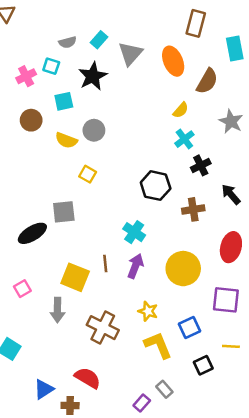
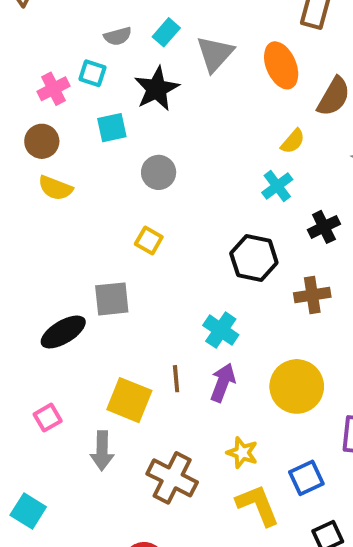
brown circle: (31, 120) -> (42, 141), moved
cyan cross: (184, 139) -> (277, 186), moved
yellow semicircle: (66, 140) -> (55, 188), moved

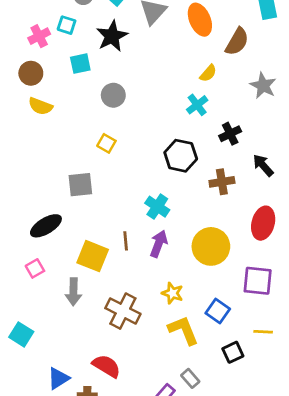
black ellipse: (63, 332) -> (46, 226), moved
blue square: (306, 478) -> (218, 311), turned -30

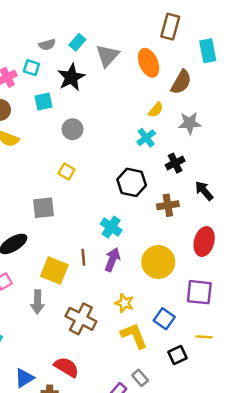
gray star: (263, 86) -> (190, 123), moved, turned -30

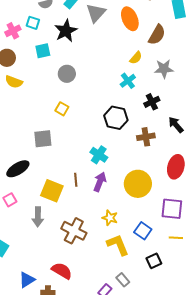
yellow line: (204, 337) -> (176, 238), moved

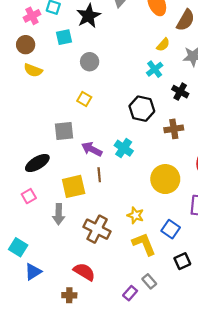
black cross: (152, 102) -> (180, 92), turned -35
purple arrow: (100, 182) -> (92, 149), moved, turned -84
yellow square: (52, 191) -> (74, 186), turned -35
blue triangle: (27, 280) -> (33, 272), moved

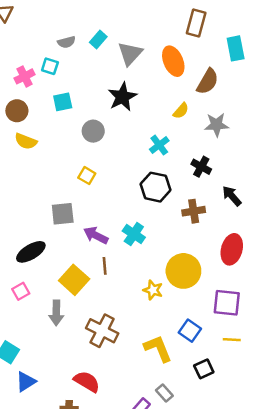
black star: (89, 16) -> (122, 97), moved
cyan cross: (155, 69) -> (159, 145), moved
yellow square: (74, 186) -> (74, 280), turned -35
yellow star: (135, 215) -> (153, 290), moved

